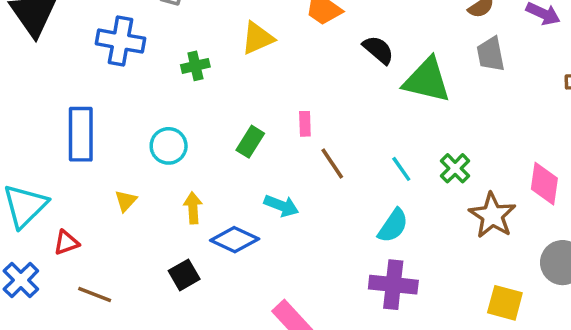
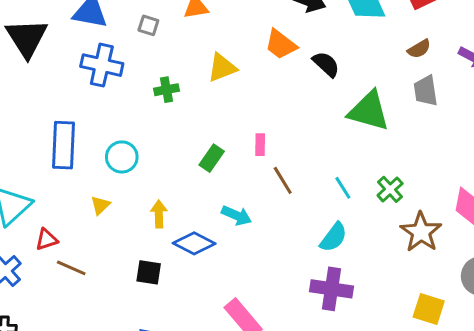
black semicircle: (378, 50) -> (326, 64), moved
cyan circle: (169, 146) -> (122, 157), moved
black square: (184, 275) -> (149, 272), turned 36
brown line: (95, 294) -> (71, 268), moved

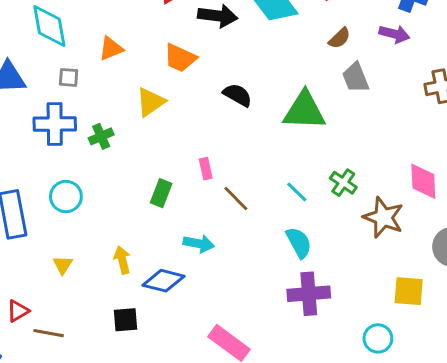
orange trapezoid: (281, 44) -> (180, 58), moved
black semicircle: (326, 64) -> (237, 95), moved
blue cross: (102, 65) -> (55, 124), moved
cyan circle: (122, 157) -> (66, 197), moved
cyan semicircle: (334, 237) -> (299, 243), turned -52

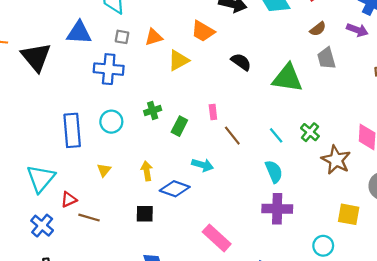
orange triangle: (111, 49) -> (154, 37), moved
green cross: (101, 136) -> (153, 111), moved

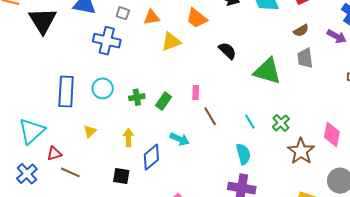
green cross: (153, 111) -> (137, 97), moved
blue diamond: (175, 189) -> (151, 157), turned -68

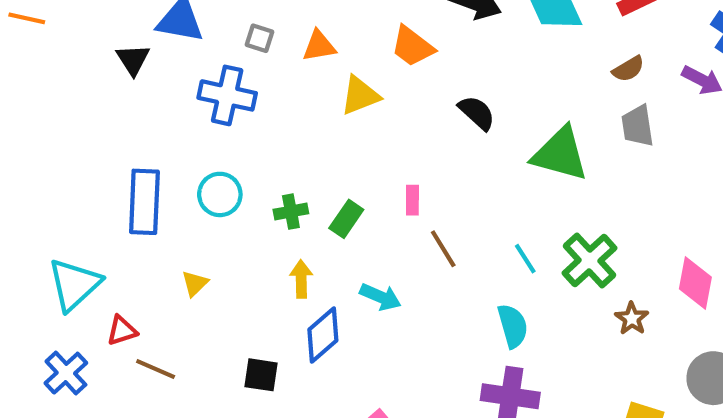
black triangle: (43, 21) -> (133, 60), moved, size x0.6
green cross: (281, 123) -> (590, 261), size x1.5
yellow arrow: (128, 138) -> (301, 279), moved
brown star: (301, 151) -> (632, 319), size x0.6

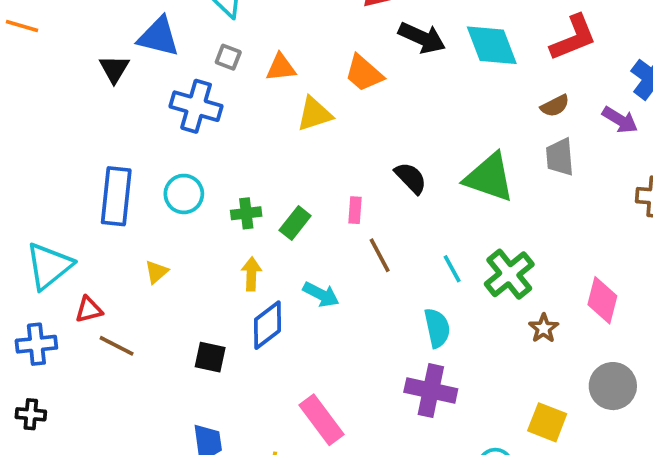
black semicircle: (477, 113) -> (411, 178), moved
blue cross: (66, 373) -> (36, 344), turned 33

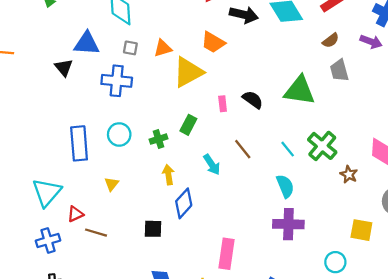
yellow triangle: (314, 114) -> (188, 72), size x1.4
pink rectangle: (355, 210) -> (223, 104), moved
green rectangle: (295, 223) -> (188, 125), moved
cyan arrow: (321, 294) -> (212, 165), moved, turned 40
pink rectangle: (321, 420) -> (226, 254), turned 56

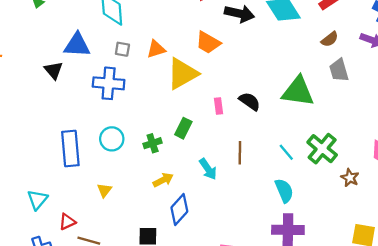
brown line: (243, 149) -> (240, 153), turned 40
yellow arrow: (168, 175) -> (163, 180), turned 72
cyan triangle: (47, 192) -> (37, 200), size x0.7

